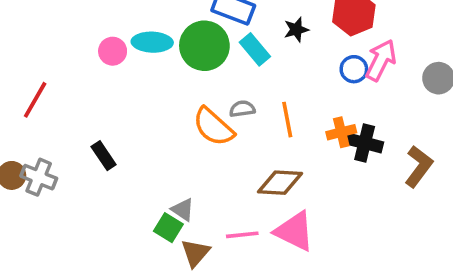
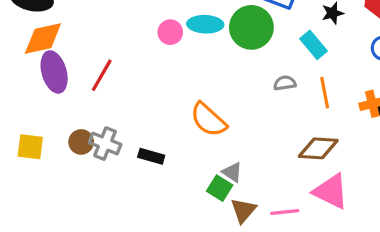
cyan rectangle: (255, 49) -> (313, 45), moved
orange semicircle: (213, 127) -> (208, 120), moved
black rectangle: (104, 156) -> (151, 156), moved, turned -40
pink line: (242, 235) -> (285, 212), moved

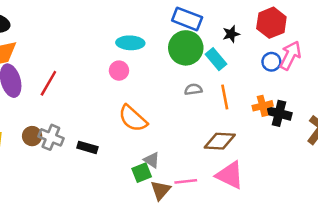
green circle: (251, 27) -> (186, 48), moved
pink circle: (170, 32) -> (119, 71), moved
green square: (220, 188) -> (142, 173), turned 36
pink line: (285, 212) -> (186, 181), moved

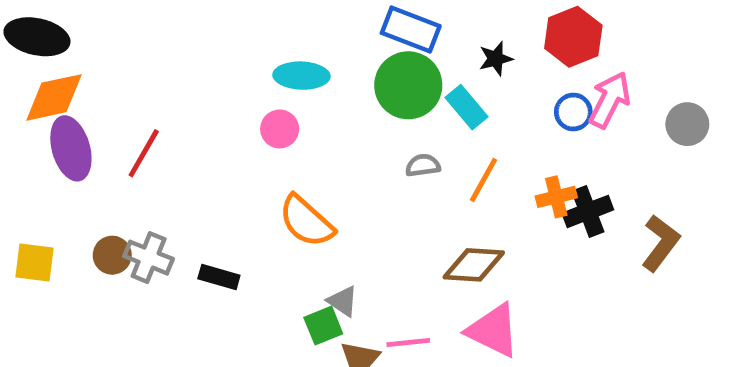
orange line: (225, 97) -> (483, 180), turned 40
black cross: (279, 113) -> (588, 211), turned -35

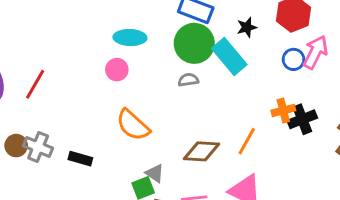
cyan rectangle: (466, 107) -> (229, 56), size x1.4
gray semicircle: (423, 165) -> (188, 80), moved
orange line: (483, 180) -> (247, 141), moved
brown diamond: (474, 265) -> (202, 151), moved

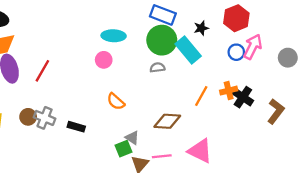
black cross: (302, 119) -> (243, 97), turned -35
orange semicircle: (133, 125) -> (116, 101), size x0.7
orange line: (247, 141) -> (201, 96), moved

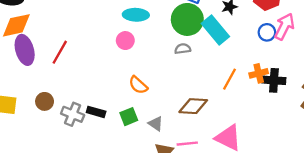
black cross: (243, 97) -> (274, 80), turned -30
gray cross: (45, 118) -> (73, 114), moved
green square: (123, 149) -> (129, 117), moved

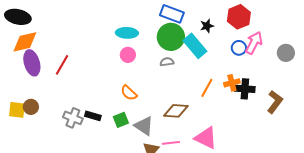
pink circle: (125, 41) -> (128, 55), moved
brown circle: (45, 101) -> (31, 107), moved
gray triangle: (156, 124) -> (144, 126), size x1.5

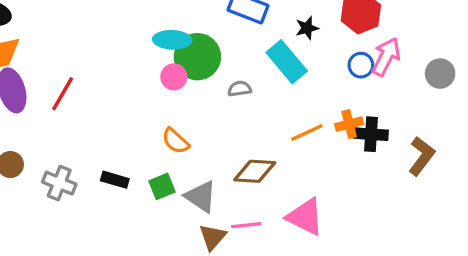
green circle: (171, 37) -> (197, 57), moved
orange line: (207, 88) -> (307, 133), turned 36
gray cross: (73, 118) -> (59, 183), moved

